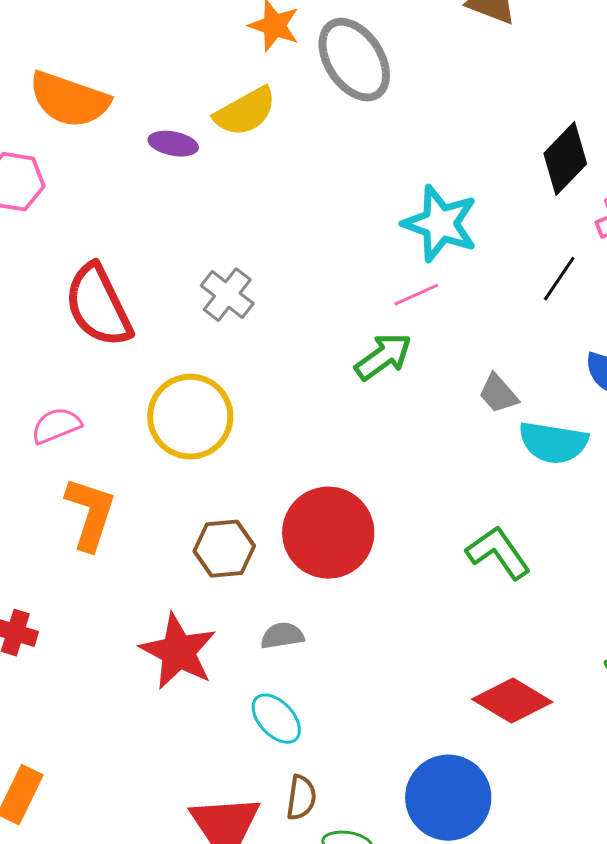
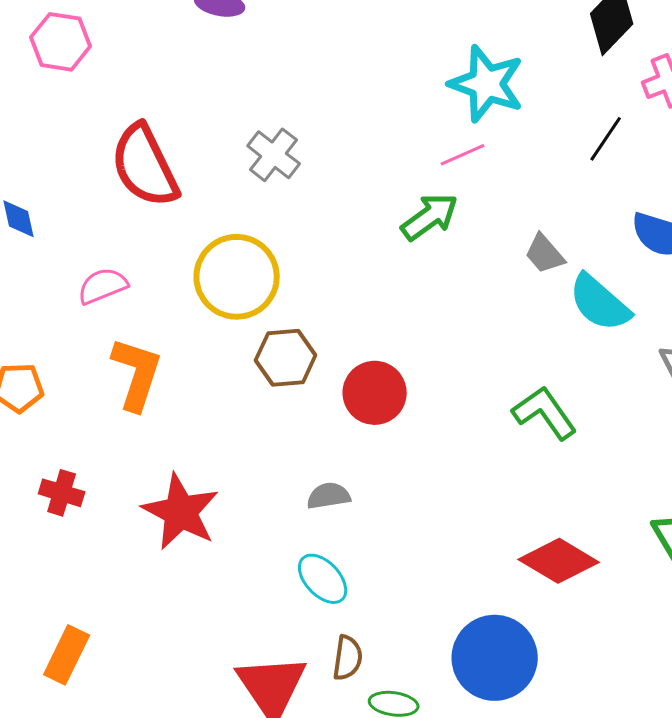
cyan semicircle: (553, 443) -> (600, 303), turned 32
red circle: (328, 533) -> (375, 393), size x0.7
brown hexagon: (224, 549) -> (286, 358), moved
red star: (178, 652) -> (181, 512), moved

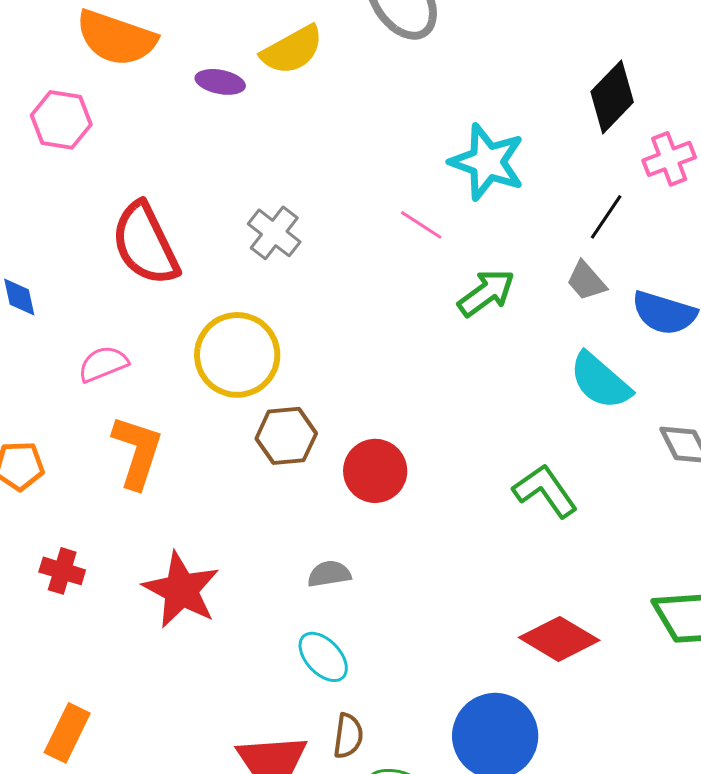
pink line: (463, 155) -> (421, 225), moved, turned 57
green arrow: (430, 217) -> (486, 293), moved
gray trapezoid: (545, 254) -> (586, 281), moved

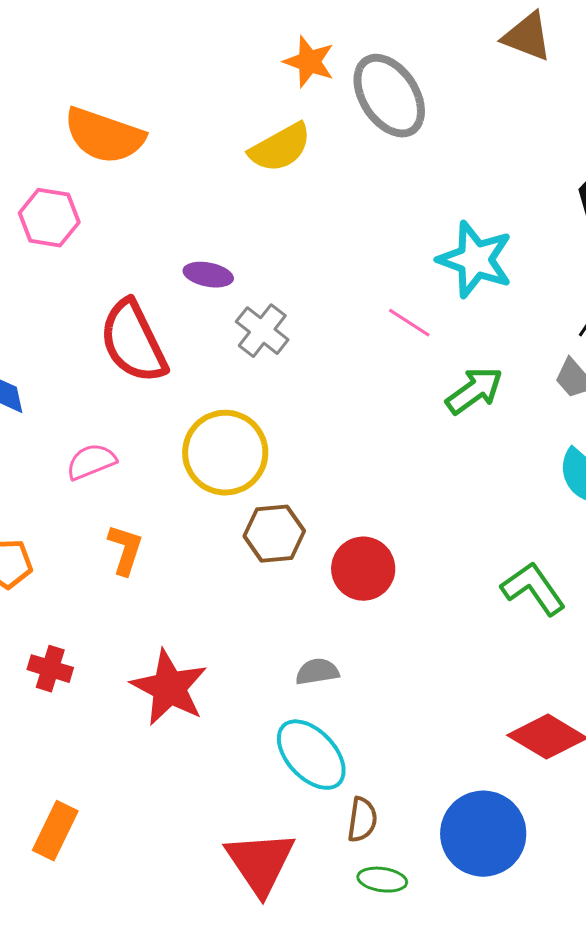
purple ellipse: (220, 82) -> (208, 275), moved
orange L-shape: (137, 452) -> (125, 550), size x0.7
cyan ellipse: (323, 657) -> (311, 755), size x1.4
brown semicircle: (348, 736) -> (362, 820), moved

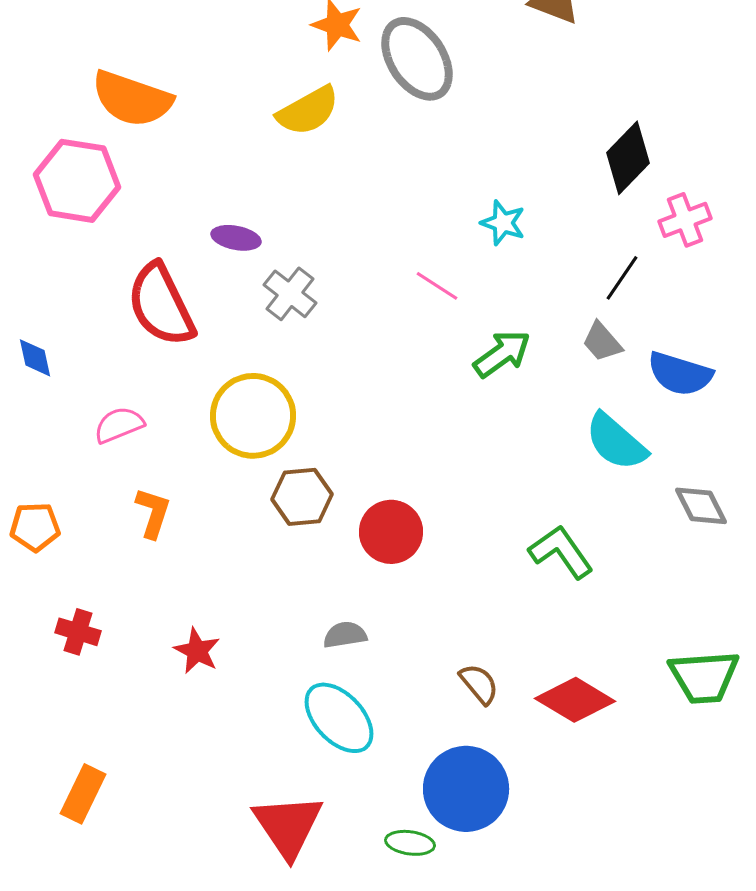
pink hexagon: (49, 218) -> (77, 181), size x1.4
cyan star: (475, 260) -> (503, 223), size x0.6
red star: (169, 688) -> (197, 651), size x0.6
brown semicircle: (362, 820) -> (479, 684), moved, turned -48
blue circle: (483, 834) -> (466, 789), moved

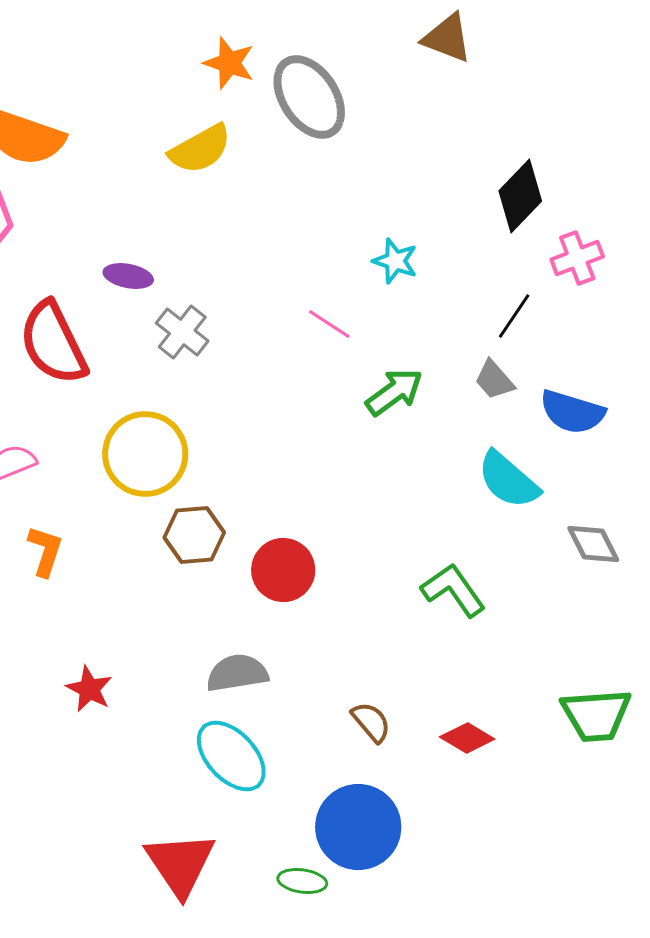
gray semicircle: (345, 635) -> (237, 673), size x1.4
red diamond: (575, 700) -> (467, 738), size x0.7

